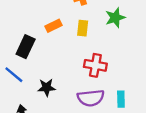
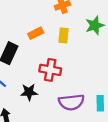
red cross: (95, 65) -> (50, 70), moved

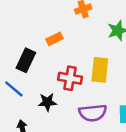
yellow rectangle: (64, 35) -> (100, 70), moved, size x1.5

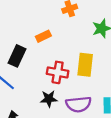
black star: (47, 102) -> (49, 99), moved

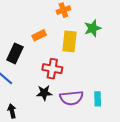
yellow rectangle: (85, 65) -> (69, 41), moved

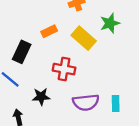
yellow rectangle: (69, 41) -> (84, 38), turned -55
black star: (44, 93) -> (41, 97), moved

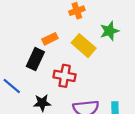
black rectangle: (22, 52) -> (35, 59), moved

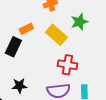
red cross: (65, 76) -> (67, 65), moved

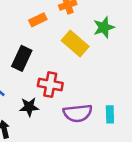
orange rectangle: (26, 29) -> (38, 20), moved
red cross: (67, 65) -> (50, 85), moved

